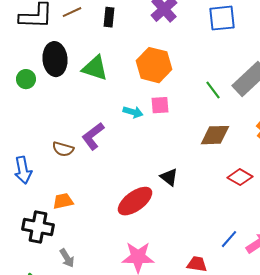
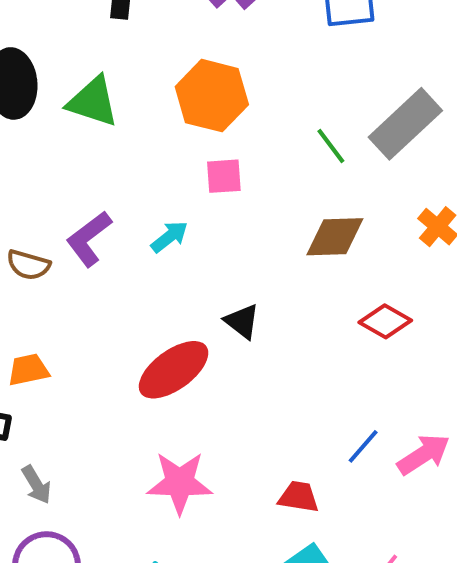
cyan arrow: (133, 112) -> (170, 237), moved, turned -54

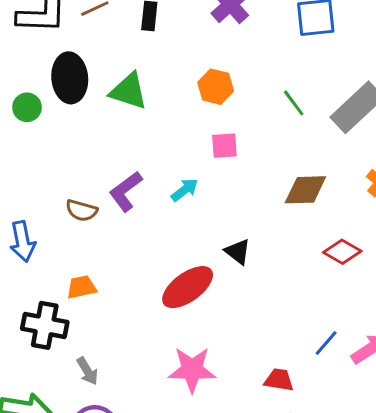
orange hexagon: (212, 96) -> (216, 87), size x0.7
green line: (331, 146) -> (294, 103), moved

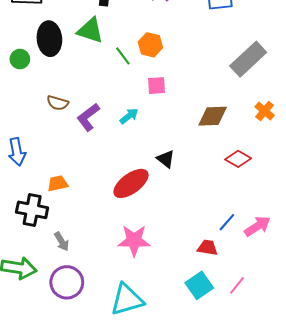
green triangle: (129, 91) -> (90, 30), moved
green line: (294, 103) -> (123, 56), moved
brown semicircle: (82, 210) -> (58, 103), moved
red trapezoid: (279, 380) -> (207, 248), moved

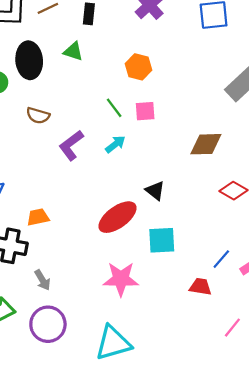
green triangle: (90, 30) -> (73, 51), size x0.7
green line: (123, 56) -> (114, 108), moved
brown semicircle: (58, 103) -> (38, 116), moved
cyan square: (199, 285) -> (162, 240), moved, turned 32

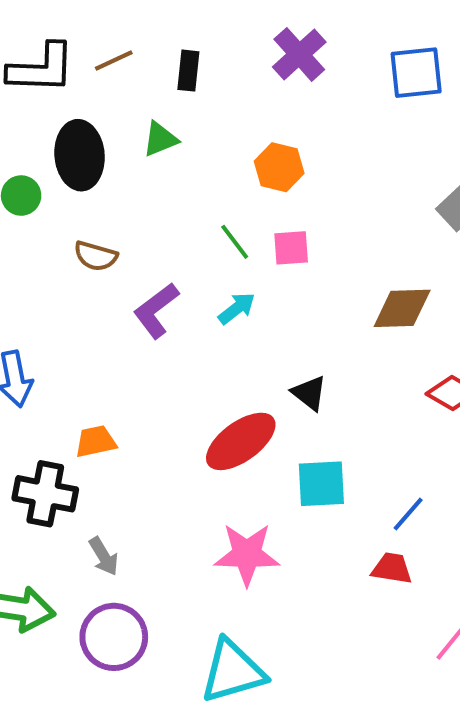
green triangle: (73, 51) -> (160, 139), turned -40
blue line: (221, 259) -> (408, 514), moved

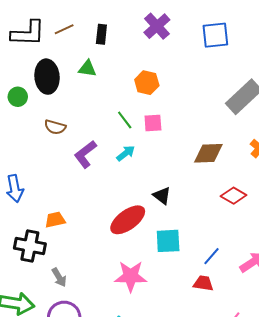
green triangle: (160, 139) -> (87, 69), turned 30

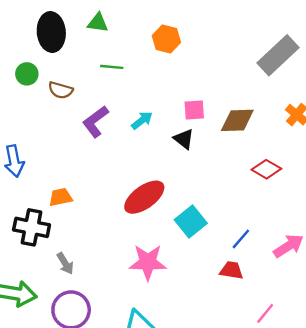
green circle: (18, 97) -> (27, 74), moved
green line: (125, 120) -> (112, 67), moved, turned -48
pink square: (153, 123) -> (194, 110), moved
black triangle: (162, 196) -> (184, 139), moved
cyan square: (168, 241) -> (191, 222), turned -36

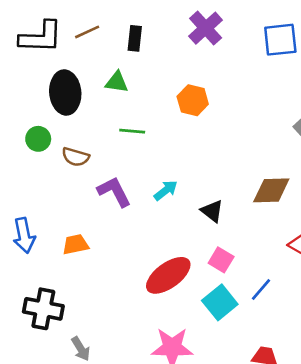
pink square: (194, 110) -> (221, 260), moved, turned 35
purple L-shape: (95, 122) -> (114, 192), turned 100
orange trapezoid: (61, 197) -> (76, 244), moved
blue line: (241, 239) -> (261, 290), moved

